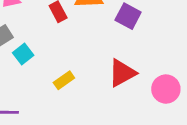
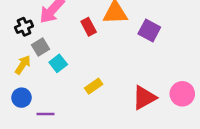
red triangle: (122, 73) -> (144, 98), moved

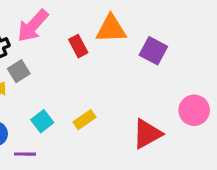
cyan square: (58, 63) -> (42, 121), moved
pink circle: (182, 94) -> (194, 110), moved

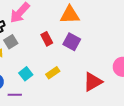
red rectangle: (78, 46) -> (47, 39), moved
purple square: (153, 51) -> (72, 42), moved

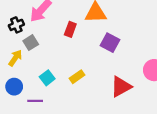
red rectangle: (47, 39) -> (70, 29), moved, turned 48
purple square: (72, 42) -> (110, 43), moved

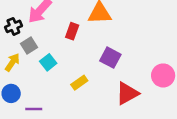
purple square: (110, 43) -> (110, 58), moved
cyan square: (47, 78) -> (48, 62), moved

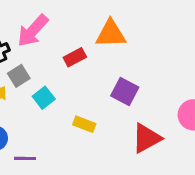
red rectangle: (72, 31) -> (75, 57), turned 42
yellow rectangle: (79, 83) -> (84, 124), turned 56

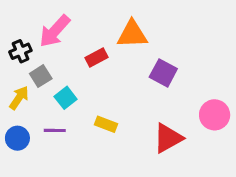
purple square: (125, 91) -> (163, 73), moved
purple line: (25, 158) -> (55, 130), moved

